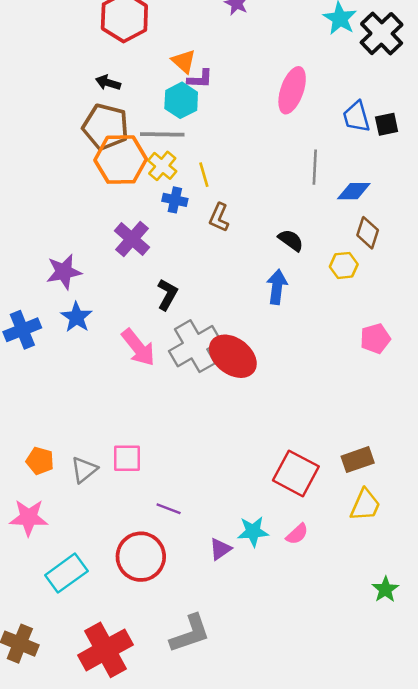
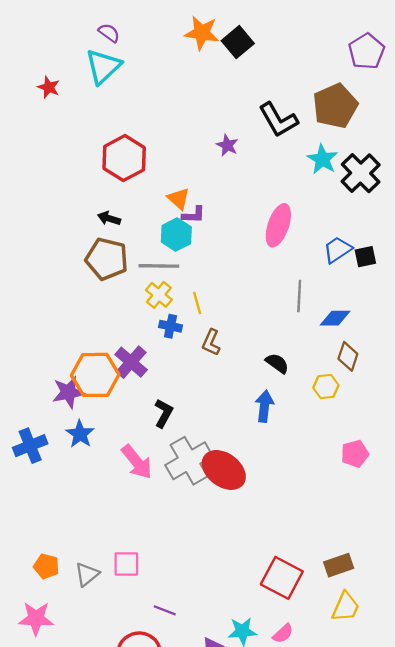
blue trapezoid: (356, 117) -> (337, 250), turned 72
orange hexagon: (121, 160) -> (95, 375), moved

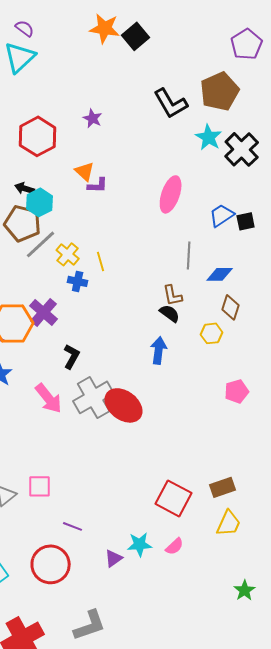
purple star: (227, 145) -> (93, 118), moved
cyan hexagon: (176, 235) -> (40, 202), moved
gray line: (159, 266) -> (41, 244), moved, turned -44
brown L-shape: (211, 342) -> (173, 295), moved, turned -35

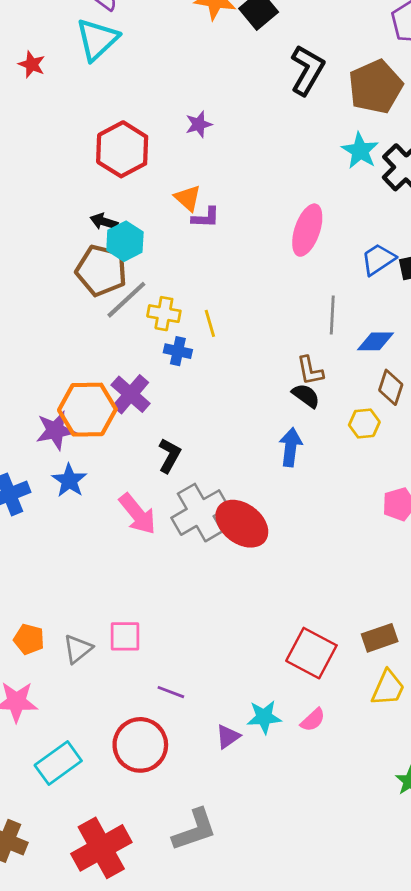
black L-shape: (171, 103) -> (307, 70), moved, turned -120
purple star: (93, 118) -> (199, 124), turned 30
yellow cross: (68, 254) -> (164, 314), turned -30

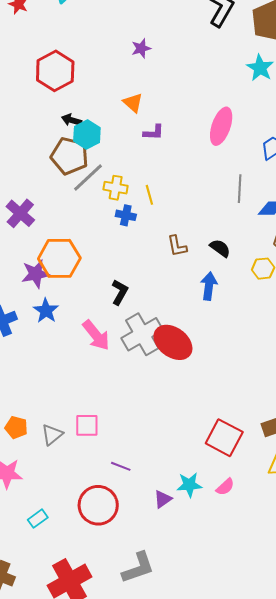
red hexagon: (122, 149) -> (55, 71), moved
purple L-shape: (206, 218) -> (153, 132), moved
brown L-shape: (310, 371) -> (177, 246), moved
purple cross: (131, 394) -> (20, 213), moved
cyan rectangle: (58, 763) -> (38, 519), size x0.6

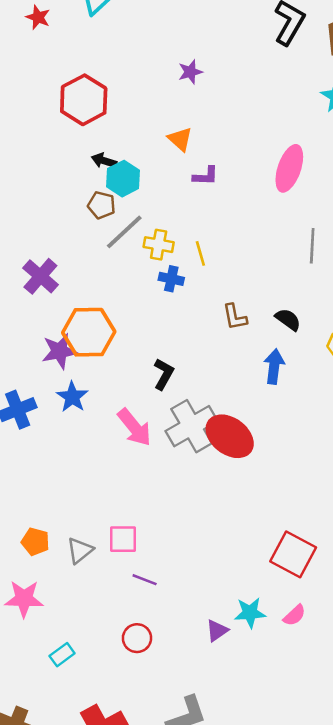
brown pentagon: (69, 156) -> (101, 205), size x0.6
purple line: (121, 466) -> (145, 580), moved
red circle: (98, 505) -> (137, 638), size x0.6

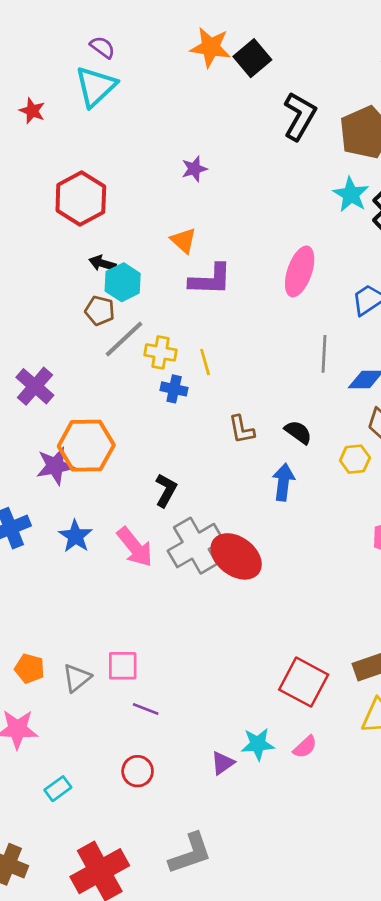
purple L-shape: (206, 176) -> (210, 280), size x1.6
blue star: (72, 397) -> (75, 536), moved

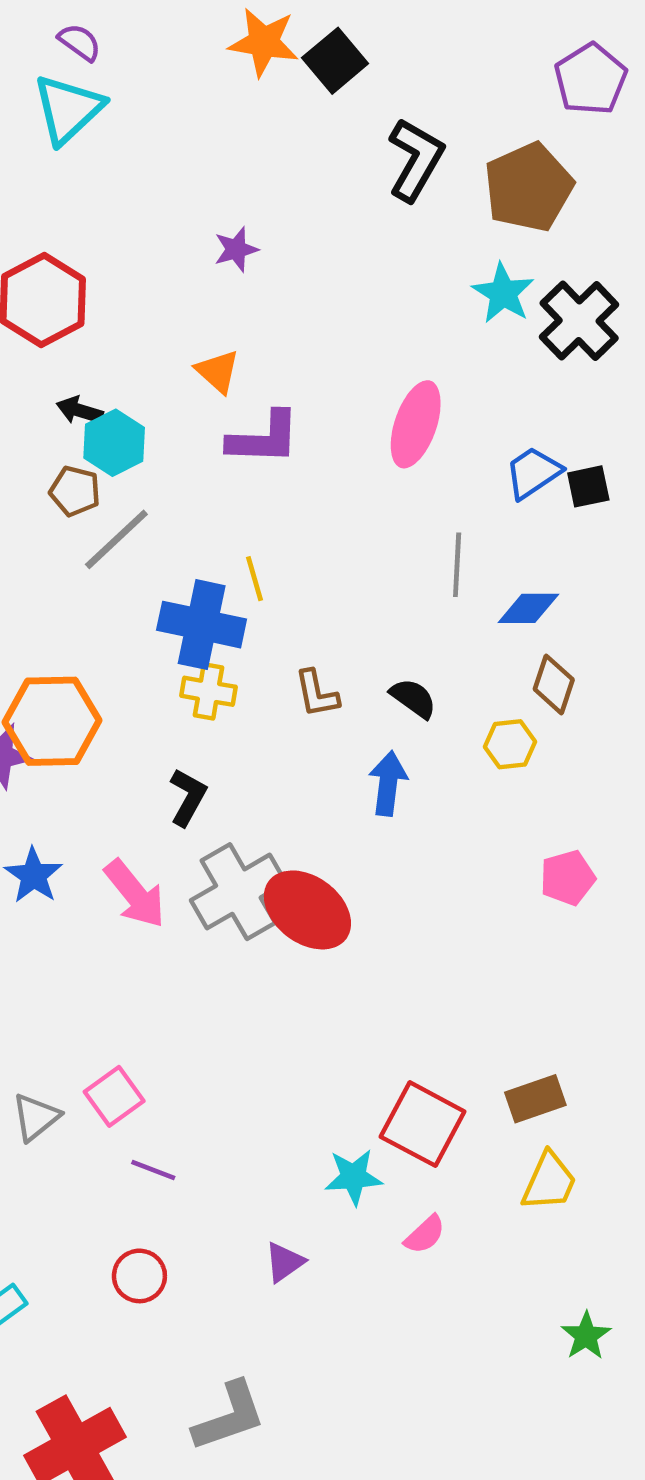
yellow cross: (161, 352) -> (208, 691), moved
blue cross: (174, 389) -> (202, 625), size x1.8
pink square: (123, 666) -> (114, 1096), turned -36
cyan star: (258, 744) -> (354, 1177), moved

